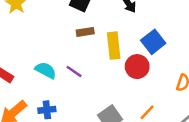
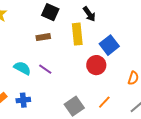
brown rectangle: (85, 32) -> (43, 37), moved
yellow rectangle: (114, 46) -> (77, 34), moved

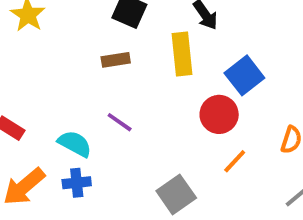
cyan semicircle: (22, 68) -> (75, 144), moved
orange line: (104, 102) -> (235, 161), moved

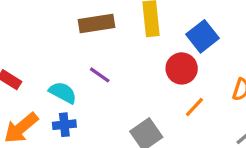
brown rectangle: (116, 60) -> (96, 23), size x1.5

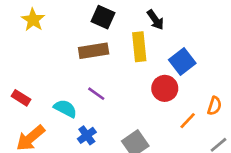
orange line: (194, 107) -> (188, 121), moved
blue cross: (64, 125) -> (87, 135), moved, turned -30

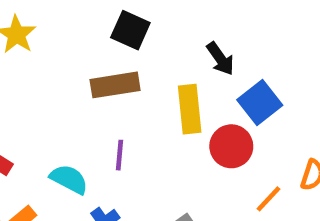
black arrow: (155, 20) -> (220, 59), moved
yellow rectangle: (139, 47) -> (190, 109), moved
purple line: (96, 94) -> (119, 155), turned 60

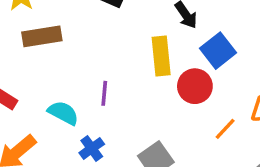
brown rectangle: (115, 85) -> (42, 36), moved

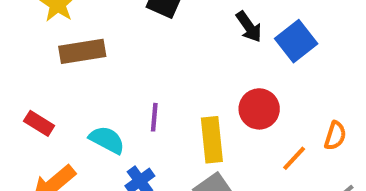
blue square: (218, 51) -> (296, 41), moved
yellow rectangle: (161, 56) -> (212, 140), moved

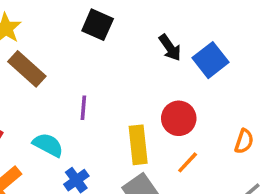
brown rectangle: (82, 51) -> (27, 69), turned 51
purple line: (154, 117) -> (83, 108), moved
orange line: (294, 158) -> (188, 162), moved

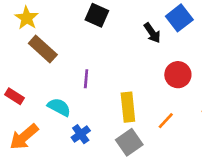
blue square: (211, 60) -> (179, 18), moved
red circle: (179, 118) -> (178, 75), moved

